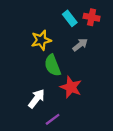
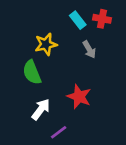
gray arrow: (80, 45) -> (89, 49), turned 98
green semicircle: (53, 65) -> (32, 72), moved

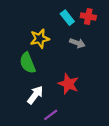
gray arrow: (89, 49) -> (77, 43), turned -40

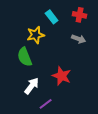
cyan rectangle: (67, 18) -> (52, 17), moved
gray arrow: (77, 43) -> (79, 39), moved

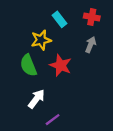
gray arrow: (79, 39) -> (91, 45), turned -88
red star: (62, 76) -> (61, 65), moved

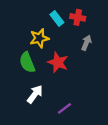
red cross: (92, 17) -> (78, 17), moved
purple line: (53, 120) -> (65, 108), moved

